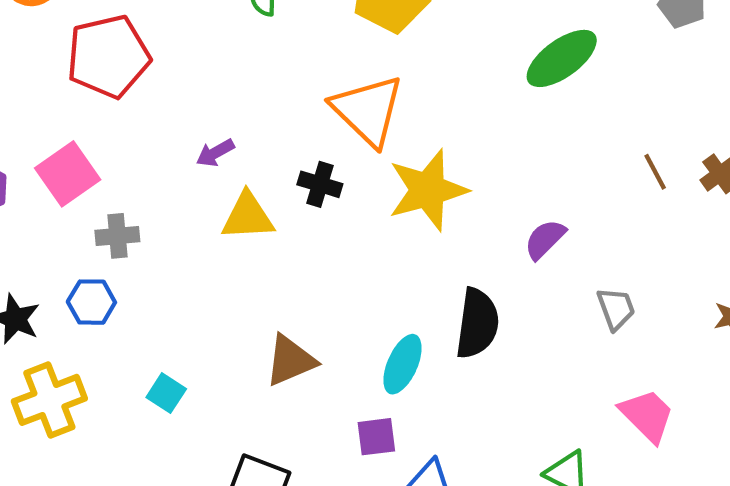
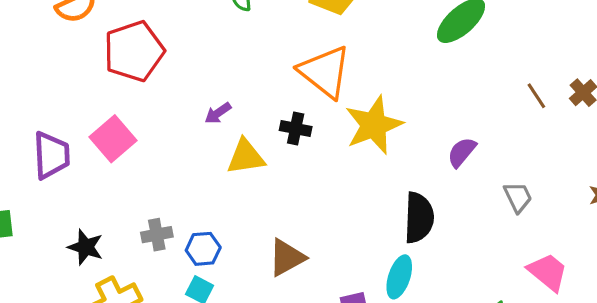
gray cross: (117, 236) -> (157, 235), moved
blue hexagon: (91, 302) -> (203, 249), moved
cyan ellipse: (403, 364) -> (399, 277), moved

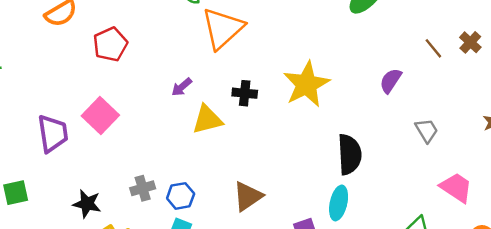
red pentagon: (134, 51) -> (110, 44), size x0.7
orange triangle: (325, 72) -> (223, 28), moved, turned 45
purple semicircle: (462, 152) -> (391, 81), moved

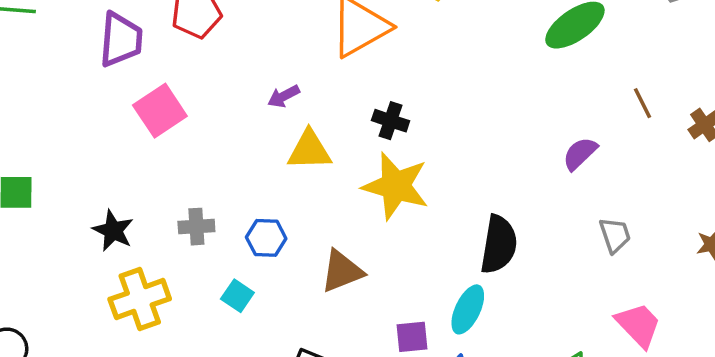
brown line: (433, 48) -> (643, 103), moved
yellow star: (306, 84) -> (396, 186), moved, turned 30
black cross: (245, 93) -> (391, 121), moved
purple trapezoid: (53, 133) -> (121, 40), moved
blue hexagon: (181, 196) -> (266, 238), moved

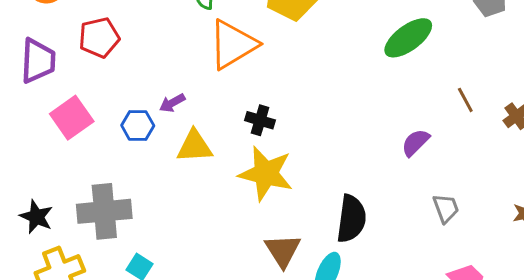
gray cross: (196, 227) -> (104, 211), size x1.8
blue hexagon: (266, 238) -> (138, 126), moved
brown triangle: (342, 271) -> (283, 251), moved, turned -39

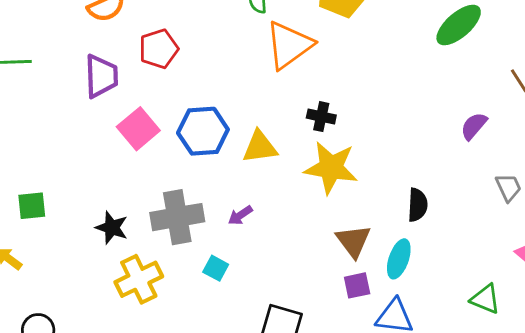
purple arrow: (172, 103) -> (240, 215), moved
blue hexagon: (138, 126) -> (203, 131), size x1.6
black semicircle: (351, 219) -> (418, 205), size x0.7

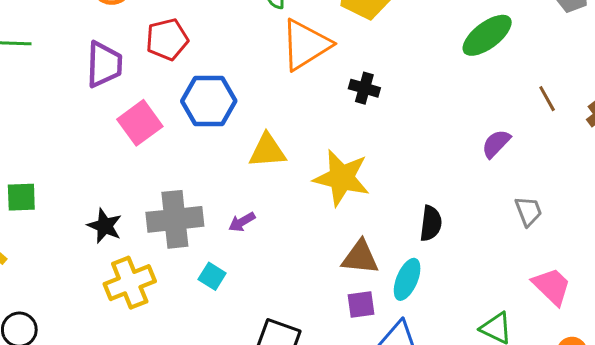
black cross: (321, 117) -> (364, 88), moved
blue hexagon: (203, 131) -> (209, 101), moved
brown triangle: (353, 241) -> (360, 257), turned -51

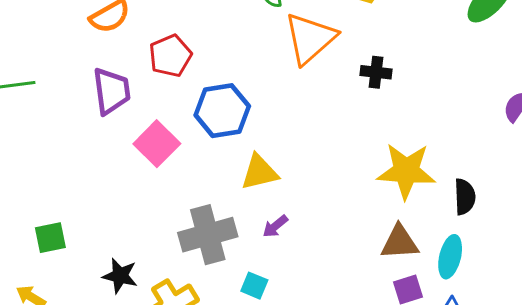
yellow triangle: (267, 151) -> (259, 172), moved
yellow star: (342, 178) -> (406, 171), moved
black star: (105, 226) -> (120, 276), moved

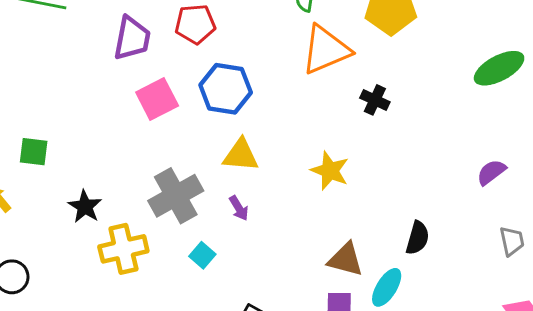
yellow star: (406, 171) -> (330, 171), moved, size x0.7
purple arrow: (275, 226) -> (239, 208), turned -100
gray cross: (208, 235) -> (176, 196), turned -32

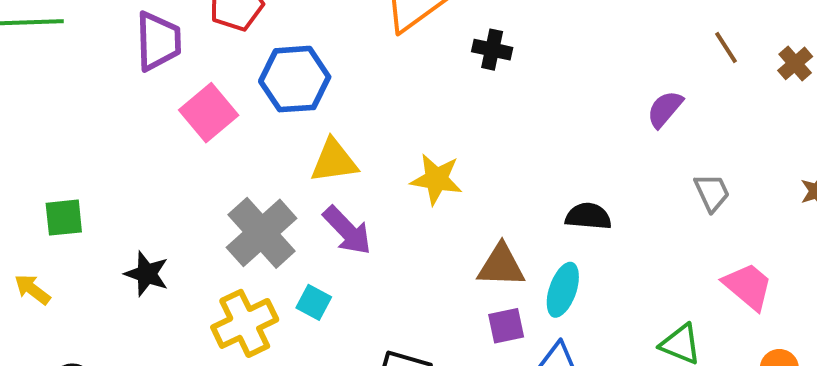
yellow star: (330, 171) -> (436, 179), moved
purple arrow: (239, 208) -> (347, 230), size x1.6
black semicircle: (418, 238) -> (588, 216), turned -88
yellow cross: (123, 249) -> (245, 323), moved

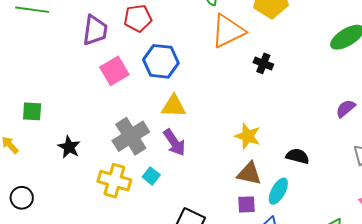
yellow star: (436, 179) -> (248, 136), moved
yellow cross: (245, 323) -> (114, 181), turned 32

